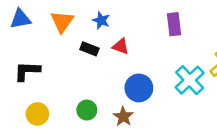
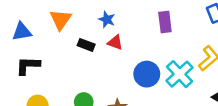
blue triangle: (20, 19) -> (22, 32), moved
blue star: (101, 20) -> (107, 19), moved
blue circle: (139, 88) -> (147, 74), moved

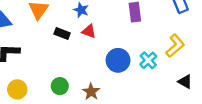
cyan cross: (180, 74) -> (148, 60), size x0.7

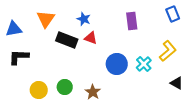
black rectangle: (62, 33) -> (67, 40), size x1.5
yellow circle: (17, 89) -> (39, 90), moved

